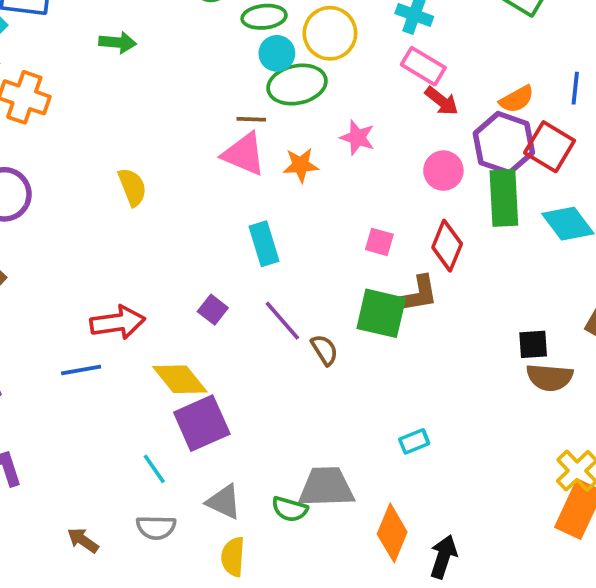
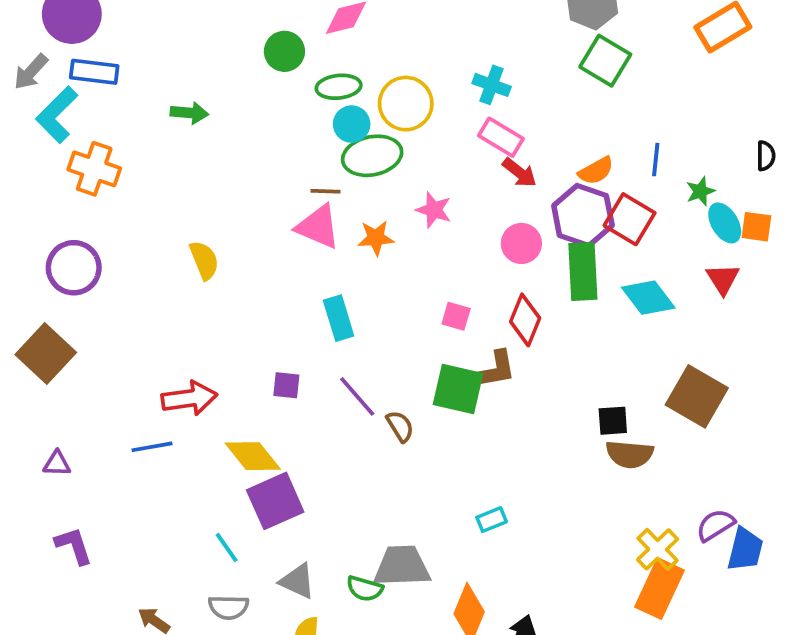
purple square: (213, 310) -> (286, 385), turned -32

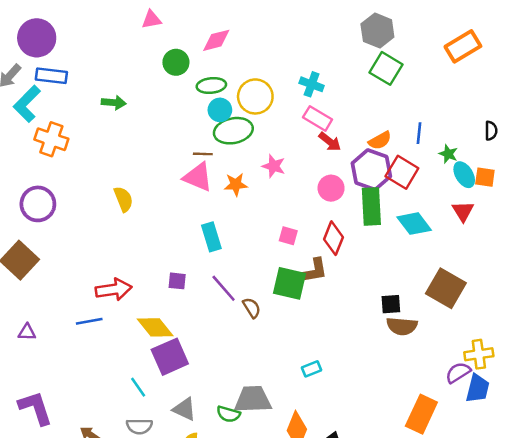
green star: (700, 191) -> (448, 154), turned -30
purple L-shape: (74, 546) -> (35, 408), moved, size x1.4
yellow cross: (658, 549) -> (479, 354), moved, turned 36

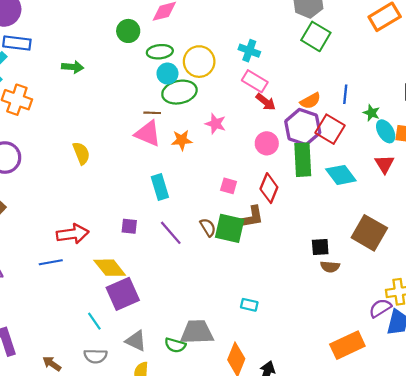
brown semicircle: (252, 308) -> (208, 227), moved
brown semicircle: (402, 326) -> (330, 267), size x0.7
cyan rectangle: (312, 369) -> (249, 305), turned 35
orange rectangle: (421, 414) -> (347, 345), turned 40

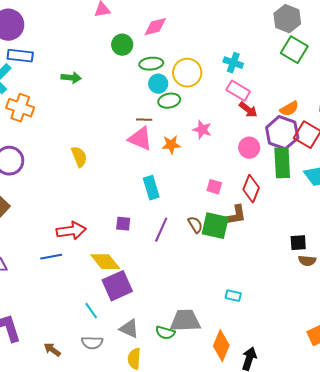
green ellipse: (179, 92) -> (169, 101), size x0.7
purple line: (171, 233) -> (161, 230), turned 65

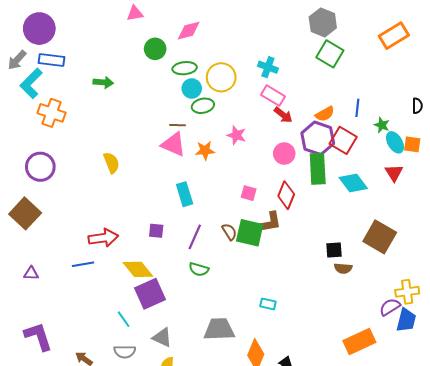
green semicircle: (165, 333) -> (199, 269), moved

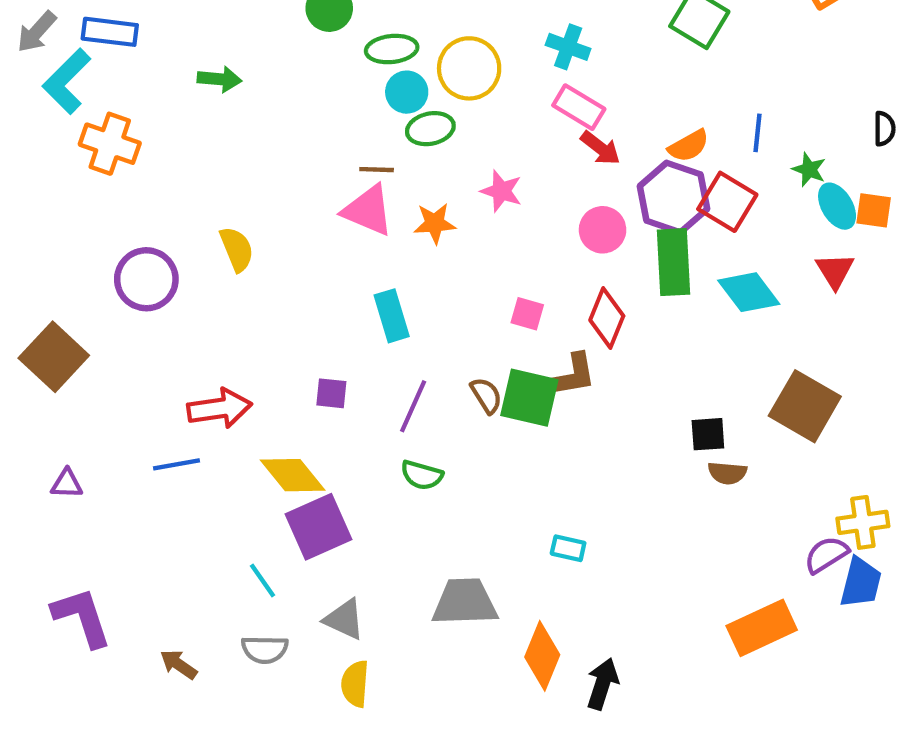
purple circle: (40, 167) -> (146, 279), moved

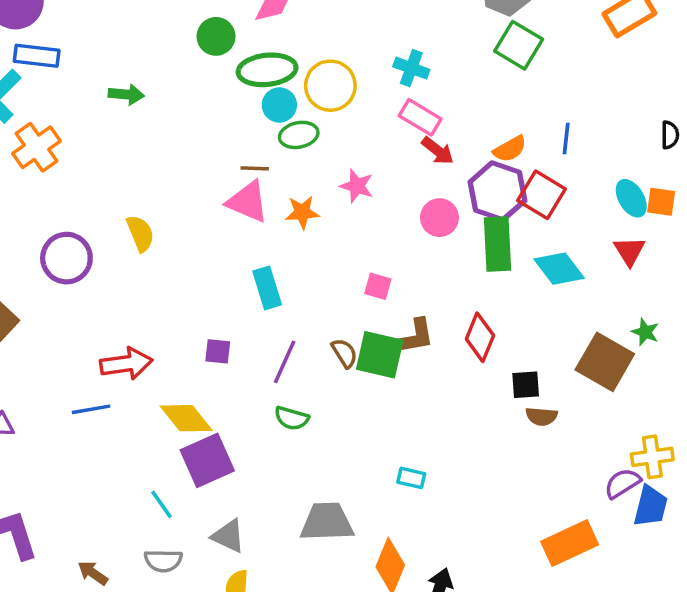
green ellipse: (392, 49) -> (267, 70), size x1.4
orange cross: (110, 144) -> (37, 147), turned 36
green star: (809, 170) -> (645, 332), moved
red diamond: (607, 318) -> (480, 337), moved

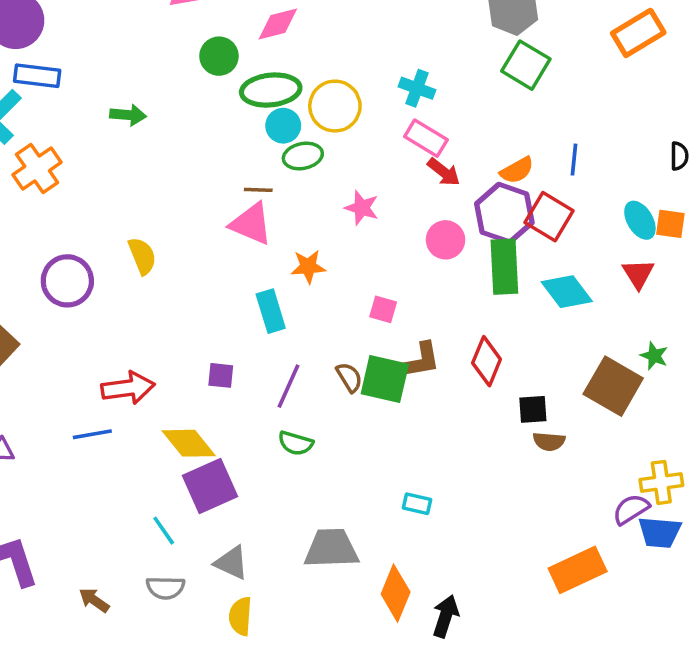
orange star: (302, 212) -> (308, 267), moved
blue trapezoid: (651, 506) -> (660, 532), turned 81

